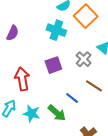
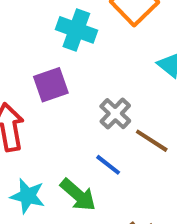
gray cross: (84, 59) -> (115, 114), moved
purple square: (53, 65) -> (51, 85), moved

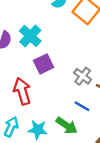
cyan cross: (76, 30) -> (30, 36), moved, turned 30

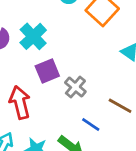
gray cross: (83, 76) -> (75, 87), moved

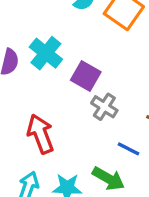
purple square: (47, 71) -> (86, 76), moved, turned -30

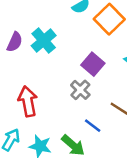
purple square: (86, 76) -> (93, 64), moved

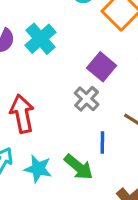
blue line: (93, 126) -> (102, 142), turned 54

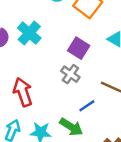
blue line: (102, 142) -> (87, 106), turned 63

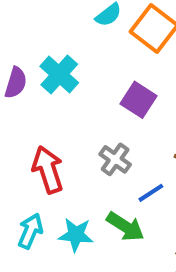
gray cross: (70, 74) -> (115, 159), moved

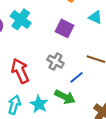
cyan star: (76, 235) -> (39, 104), turned 30

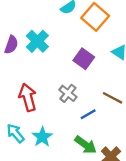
green arrow: (65, 97) -> (86, 145), moved
cyan arrow: (14, 105) -> (15, 133), turned -66

